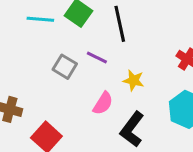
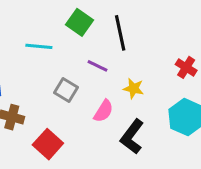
cyan line: (40, 19) -> (39, 46), moved
gray square: (65, 67) -> (66, 90), moved

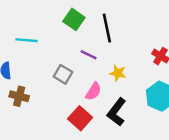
cyan line: (39, 46) -> (26, 40), moved
red square: (48, 144) -> (80, 118), moved

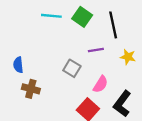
cyan line: (26, 40) -> (51, 16), moved
purple line: (89, 55) -> (96, 50), turned -35
yellow star: (118, 73) -> (128, 57), moved

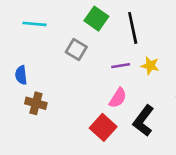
cyan line: (51, 16) -> (35, 24), moved
purple line: (96, 50) -> (121, 66), moved
gray square: (72, 68) -> (76, 49), moved

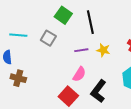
cyan line: (35, 24) -> (18, 35), moved

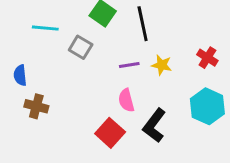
cyan line: (18, 35) -> (45, 28), moved
pink semicircle: (79, 74) -> (126, 100), turned 133

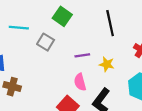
black line: (143, 24) -> (110, 23), moved
yellow star: (162, 65) -> (107, 64), moved

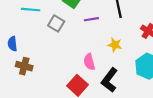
purple line: (82, 55) -> (91, 19), moved

